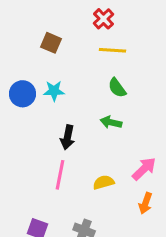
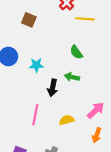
yellow line: (113, 50) -> (85, 19), moved
cyan star: (54, 91) -> (36, 65), moved
black arrow: (68, 137) -> (53, 88), moved

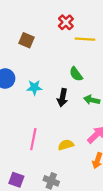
green arrow: (72, 77) -> (92, 100), moved
black arrow: (53, 88) -> (62, 98), moved

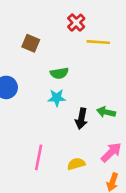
green semicircle: (76, 74) -> (59, 73), moved, turned -64
cyan star: (34, 88) -> (57, 98), moved
black arrow: (62, 98) -> (81, 119), moved

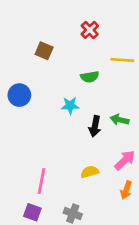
yellow line: (98, 42) -> (122, 60), moved
green semicircle: (59, 73) -> (90, 77), moved
pink line: (39, 157) -> (41, 181), moved

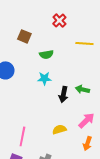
green semicircle: (90, 77) -> (46, 54), moved

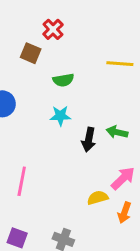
red cross: (59, 20) -> (53, 29), moved
yellow semicircle: (59, 129) -> (98, 198), moved
pink line: (22, 136) -> (22, 181), moved

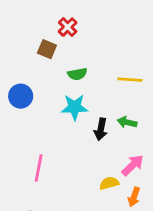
yellow line: (120, 64) -> (130, 80), moved
cyan star: (60, 116) -> (75, 107), size x1.4

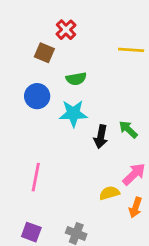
yellow line: (130, 80) -> (131, 50), moved
blue circle: (21, 96) -> (37, 96), moved
green arrow: (127, 122) -> (128, 129), turned 30

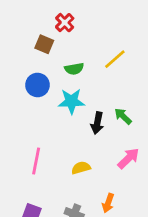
yellow line: (131, 50) -> (115, 59), moved, turned -45
yellow semicircle: (109, 193) -> (81, 168), moved
orange arrow: (135, 207) -> (108, 203), moved

